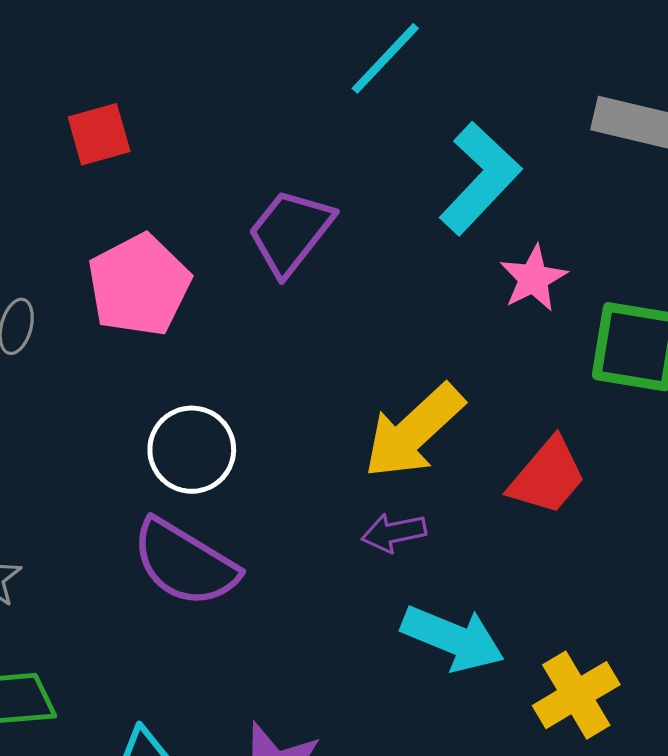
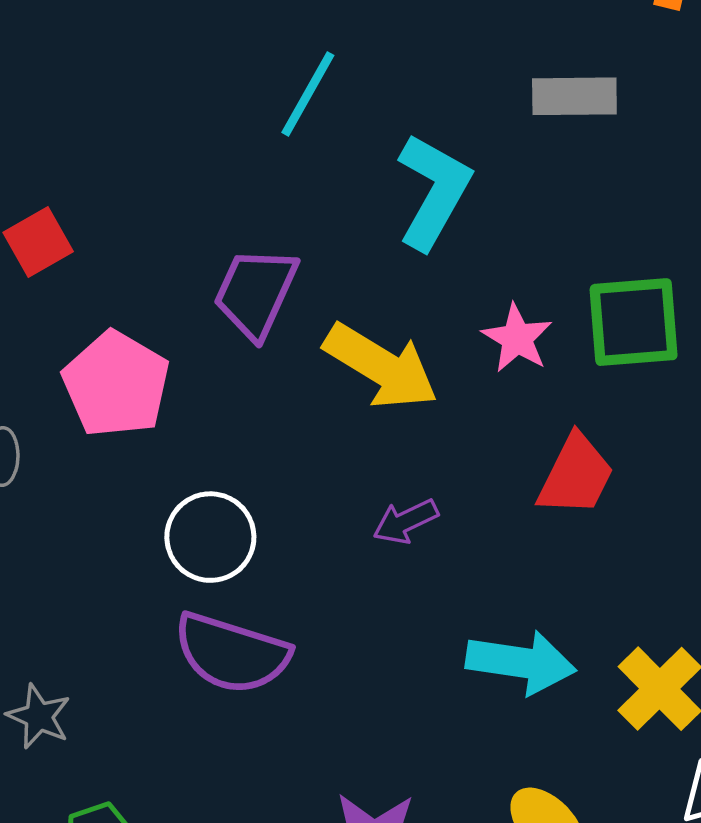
pink star: (533, 278) -> (517, 338), moved
yellow arrow: (414, 431) -> (381, 366), moved, turned -92
purple arrow: (394, 533) -> (405, 521), moved

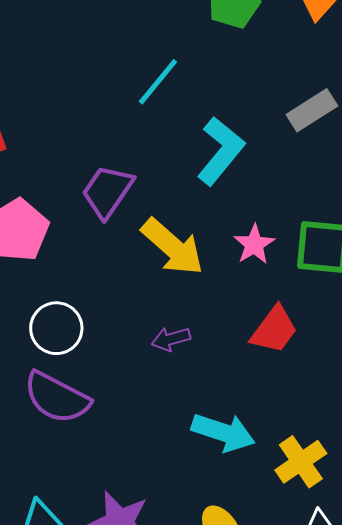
gray rectangle: (574, 96) -> (312, 110), turned -42

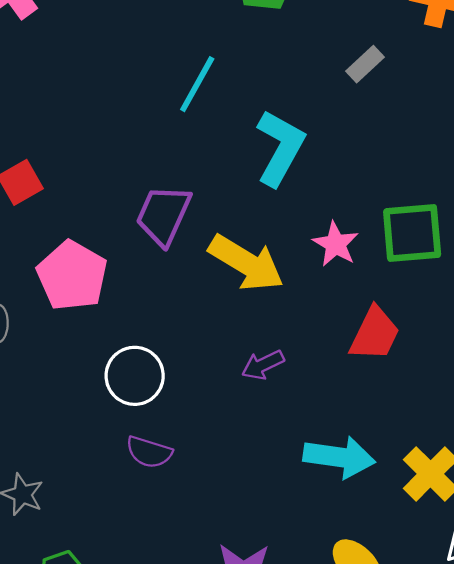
gray rectangle: (312, 110) -> (365, 64), moved, size x0.7
purple semicircle: (57, 398) -> (149, 452), size x0.6

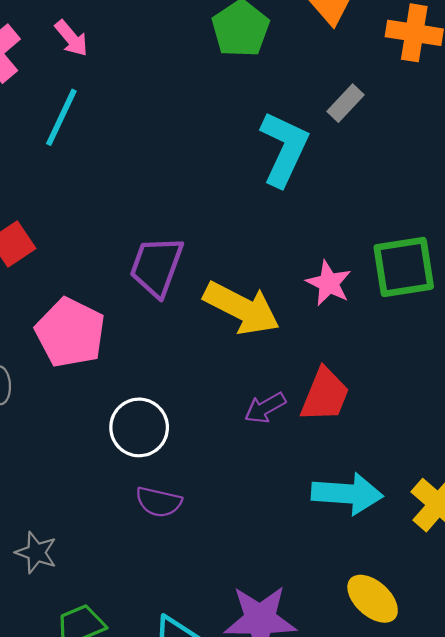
cyan line: (197, 84) -> (61, 117), moved
cyan L-shape: (280, 148) -> (284, 149), moved
red trapezoid: (375, 334) -> (325, 395), moved

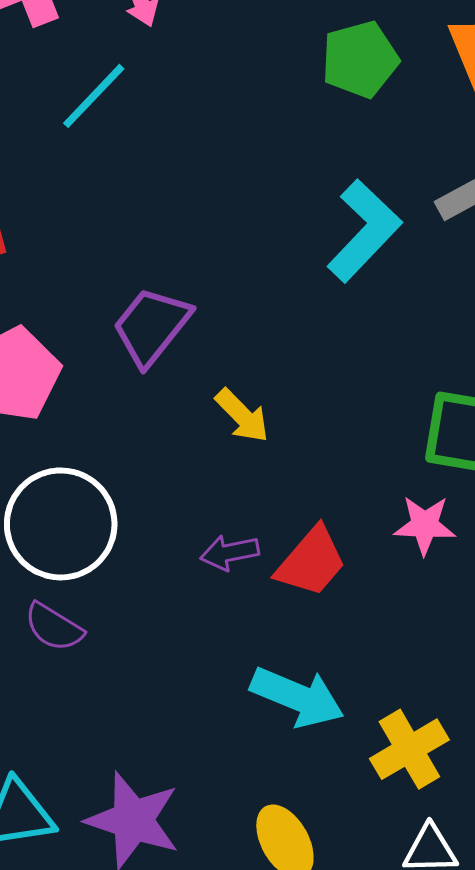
pink star: (329, 283) -> (425, 525), moved, turned 30
yellow arrow: (242, 308) -> (242, 416), size x0.6
white circle: (139, 427) -> (61, 524), size x1.4

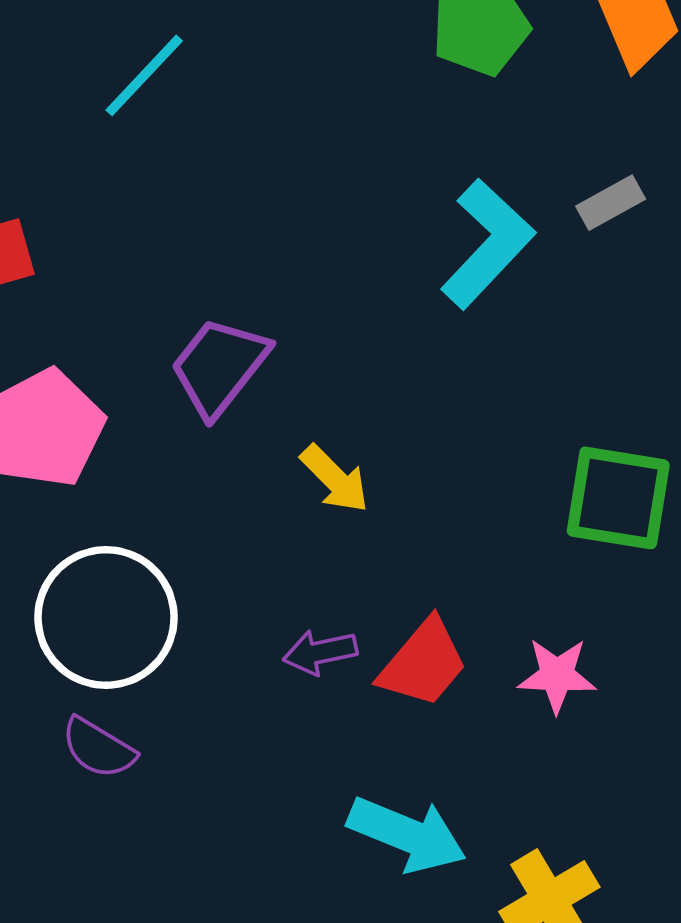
pink star: (425, 525) -> (557, 675), moved

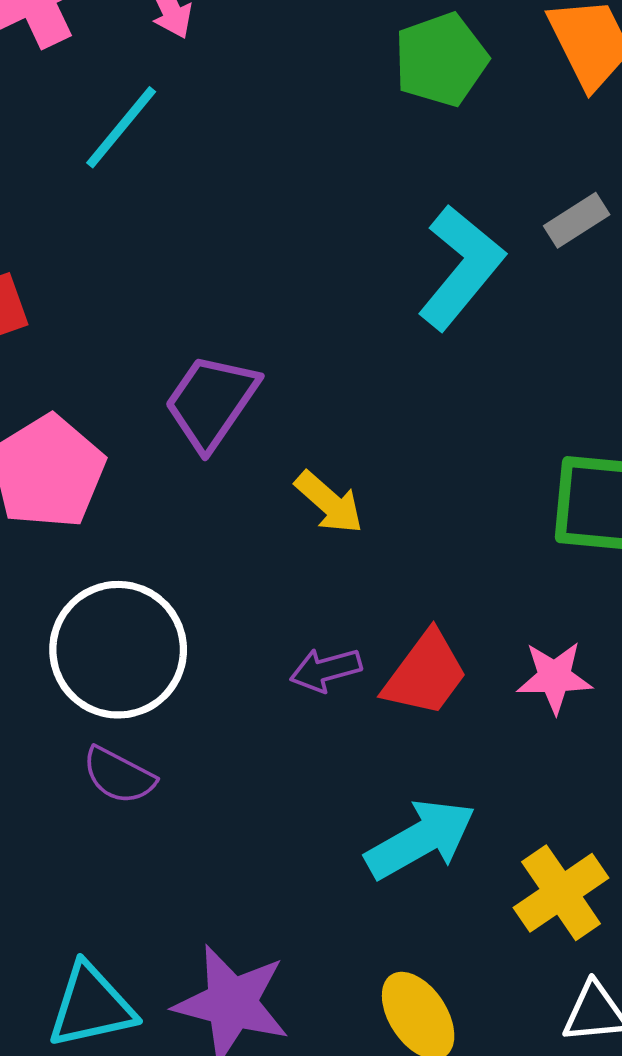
cyan arrow: (407, 834) -> (421, 839), turned -48

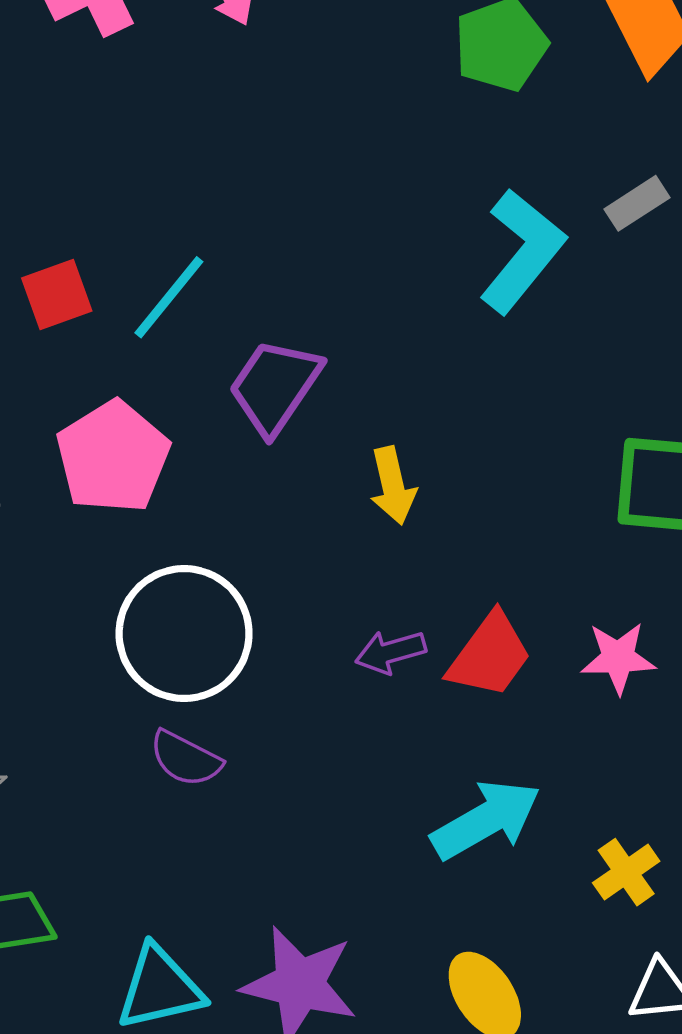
cyan line: (121, 127) -> (169, 297), moved
yellow arrow: (329, 502) -> (393, 486), turned 36
yellow cross: (561, 893) -> (626, 872), size x0.7

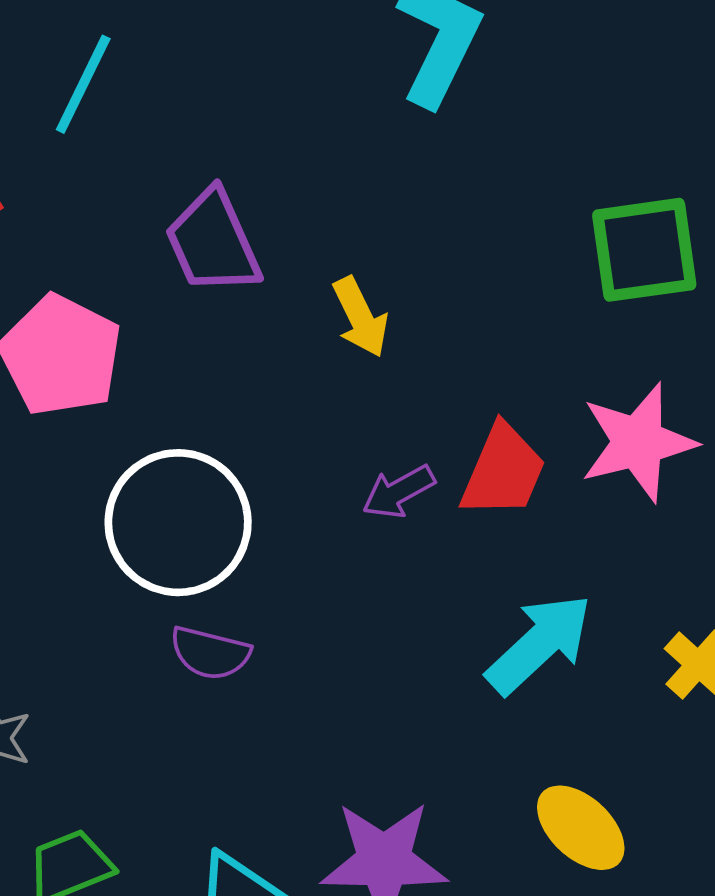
cyan line: (169, 297) -> (83, 84), moved
purple trapezoid: (275, 386) -> (213, 242), turned -45
pink star: (618, 658) -> (638, 442), size x1.5

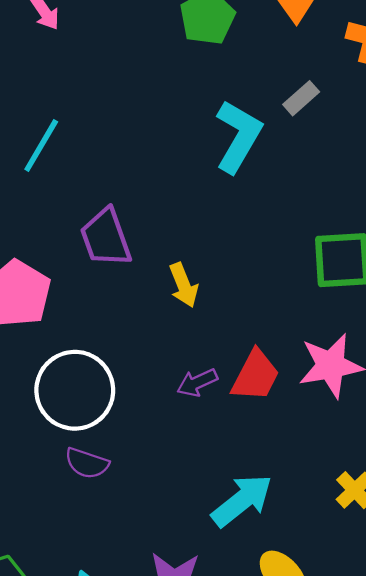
cyan arrow: (539, 644) -> (242, 500), moved

